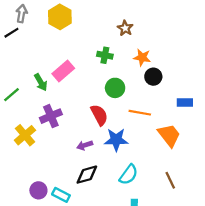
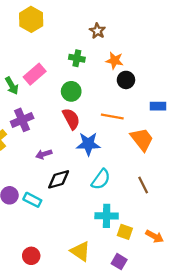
green circle: (115, 88) -> (71, 91), moved
purple arrow: (85, 145) -> (44, 154), moved

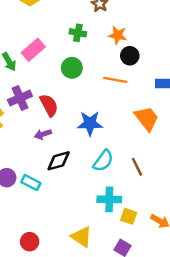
orange line: (112, 116) -> (115, 80), moved
red semicircle: (71, 119) -> (49, 105), moved
brown line: (143, 185) -> (137, 167), moved

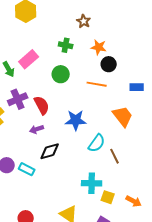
cyan semicircle: (103, 161) -> (97, 143), moved

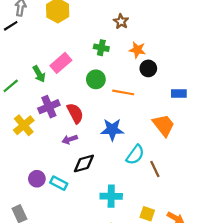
orange line: (97, 84) -> (123, 92), moved
cyan cross: (92, 183) -> (111, 196), moved

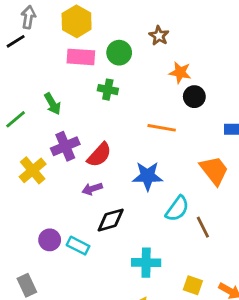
green cross: (101, 48) -> (108, 90), moved
pink rectangle: (61, 63) -> (81, 57), moved, turned 45
green circle: (96, 79) -> (119, 53), moved
red semicircle: (75, 113) -> (99, 155), turned 70

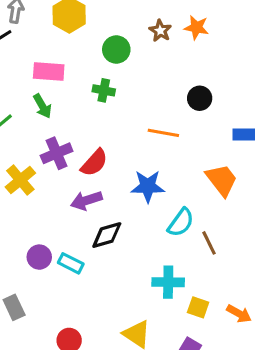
pink rectangle: (81, 57) -> (49, 72), moved
orange star: (180, 73) -> (196, 27), moved
purple arrow: (92, 189) -> (86, 200), size x1.4
cyan cross: (146, 263) -> (168, 282), moved

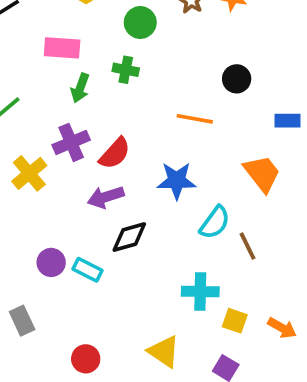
green arrow: (42, 106) -> (80, 88), moved, turned 50

